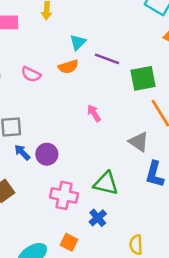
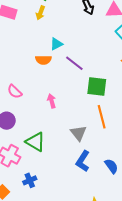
pink semicircle: (31, 74) -> (15, 92), moved
green triangle: (106, 183) -> (35, 142), moved

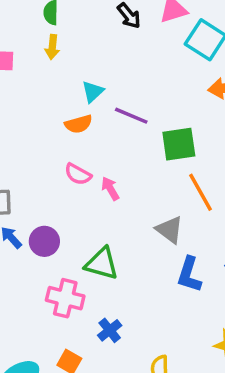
pink semicircle: (15, 92) -> (78, 174), moved

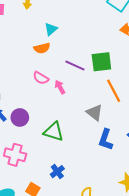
purple line: (131, 116) -> (75, 65), moved
pink cross: (65, 298) -> (15, 155), moved

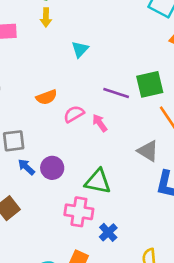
orange semicircle: (42, 48) -> (46, 97), moved
pink semicircle: (41, 78) -> (74, 114), turned 126
pink cross: (15, 155) -> (79, 212), moved

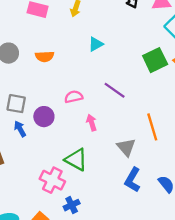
green square: (150, 84) -> (155, 60), moved, turned -30
orange semicircle: (46, 97) -> (45, 56), moved
pink arrow: (100, 123) -> (92, 123), moved
purple circle: (52, 168) -> (44, 117), moved

